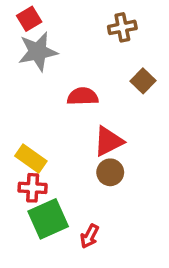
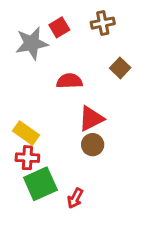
red square: (29, 19) -> (59, 27), moved

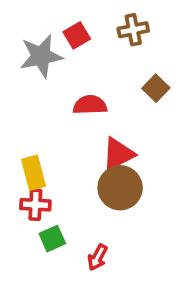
yellow rectangle: (26, 133) -> (34, 173), turned 40
brown circle: (93, 145) -> (120, 188), size x1.5
green square: (40, 184) -> (52, 239), size x0.6

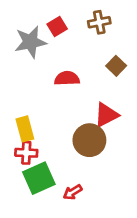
red triangle: (118, 154) -> (106, 115), moved
green square: (52, 239) -> (39, 178), size x1.6
red arrow: (97, 257) -> (73, 192), turned 30

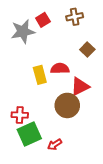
red semicircle: (67, 78) -> (60, 68), moved
yellow rectangle: (25, 129) -> (40, 75), moved

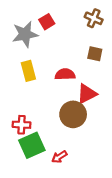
brown cross: (75, 17) -> (94, 18), moved, turned 35
brown square: (87, 49) -> (95, 54), turned -32
yellow rectangle: (40, 75) -> (28, 71), moved

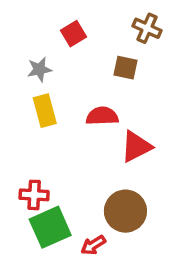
gray star: (25, 34) -> (39, 69), moved, size x0.6
brown square: (95, 54) -> (125, 68), moved
brown circle: (73, 114) -> (125, 211), moved

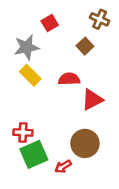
brown square: (125, 68) -> (85, 46), turned 35
gray star: (39, 69) -> (27, 47), size x1.5
yellow rectangle: (45, 111) -> (30, 75), turned -30

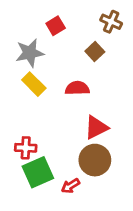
red triangle: (92, 100) -> (96, 127), moved

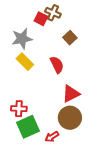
brown cross: (111, 22) -> (53, 13), moved
red square: (56, 26) -> (41, 19), turned -32
red semicircle: (77, 88) -> (57, 65), turned 66

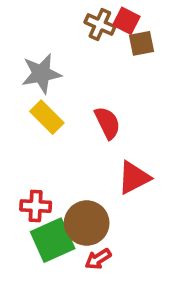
red square: (41, 19) -> (126, 21), moved
brown square: (70, 38) -> (141, 43), moved, turned 32
brown circle: (70, 118) -> (87, 223), moved

